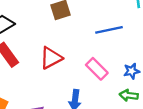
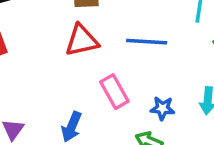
red triangle: (51, 58) -> (82, 40), moved

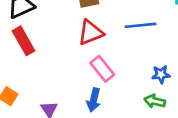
pink rectangle: (114, 92) -> (102, 69), moved

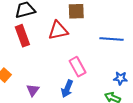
red triangle: (91, 32) -> (58, 30), moved

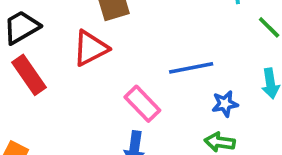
blue line: (112, 39) -> (191, 68), moved

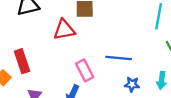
red rectangle: (29, 75) -> (22, 61), moved

